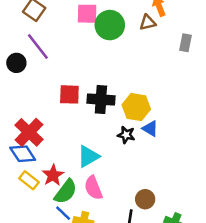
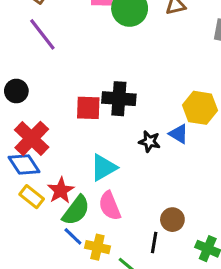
black circle: (16, 63) -> (16, 91), moved
red square: (69, 94) -> (88, 108), moved
yellow hexagon: (136, 107) -> (200, 108), moved

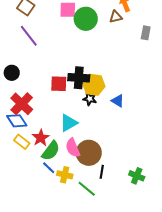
yellow hexagon: (200, 108) -> (94, 85), moved
black star: (149, 142) -> (90, 99), moved
brown circle: (172, 220) -> (89, 153), moved, size x1.6

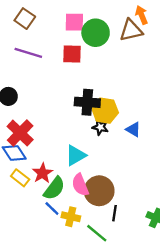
brown triangle: (116, 17) -> (131, 30), size x1.5
purple line: (29, 36) -> (28, 53), turned -35
red square: (59, 84) -> (72, 54), moved

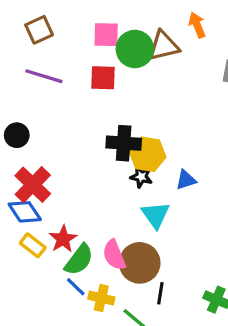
brown square: (25, 19) -> (39, 30), turned 30
brown triangle: (131, 30) -> (164, 46), moved
blue triangle: (133, 129) -> (186, 180), turned -49
cyan triangle: (76, 155) -> (156, 215), moved, turned -35

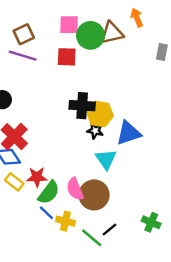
brown square: (39, 30) -> (24, 34), moved
blue triangle: (186, 180) -> (129, 133), size x1.6
red star: (63, 239) -> (37, 177), turned 30
black line: (160, 293) -> (110, 229), moved, turned 42

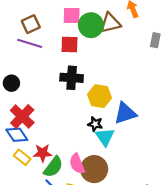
black cross: (82, 106) -> (72, 78), moved
black star: (95, 131) -> (95, 124), moved

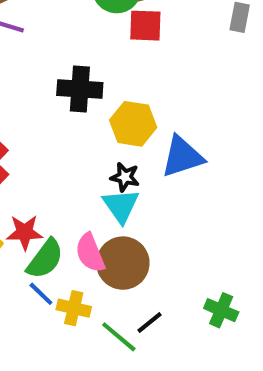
red square: (69, 45) -> (145, 26), moved
cyan triangle: (105, 137) -> (121, 206), moved

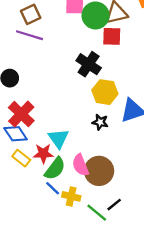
black cross: (80, 89) -> (89, 64), moved, turned 30
cyan triangle: (121, 206) -> (58, 138), moved

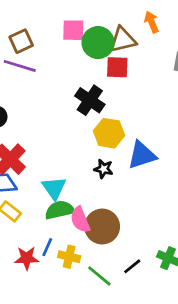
red star: (43, 153) -> (27, 258), moved
green semicircle: (55, 169) -> (60, 210), moved, turned -140
blue line: (53, 188) -> (47, 247), turned 70
black line: (114, 205) -> (132, 266), moved

